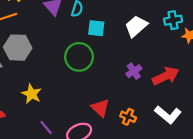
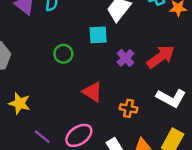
cyan square: (96, 28) -> (98, 35), moved
green circle: (79, 57) -> (63, 54), size x0.6
red triangle: (100, 108) -> (93, 92), moved

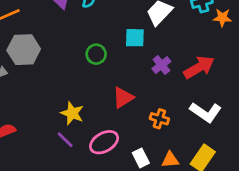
red triangle: (93, 92) -> (123, 98), turned 50
yellow star: (20, 103) -> (72, 113), moved

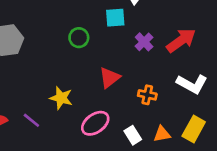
purple line: (65, 140) -> (31, 120), moved

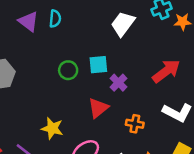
cyan square: (115, 18) -> (98, 65), moved
purple cross: (144, 42) -> (118, 83), moved

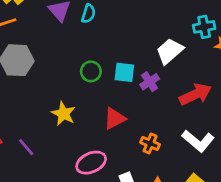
white trapezoid: (123, 24) -> (170, 51), moved
purple cross: (118, 83) -> (150, 82), moved
yellow star: (52, 128) -> (63, 114), moved

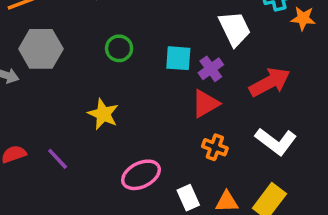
white trapezoid: (170, 51) -> (235, 29), turned 108
green circle: (91, 71) -> (119, 48), moved
red triangle: (115, 118) -> (205, 104), moved

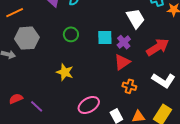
purple line: (58, 159) -> (37, 106), moved

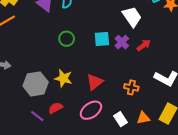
gray hexagon: (27, 38) -> (36, 84), moved
red arrow: (158, 47) -> (144, 45), moved, size x0.6
red triangle: (122, 62) -> (95, 82), moved
red semicircle: (16, 99) -> (56, 108), moved

